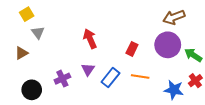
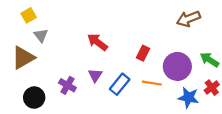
red arrow: (90, 39) -> (97, 42), turned -30
purple circle: (168, 45) -> (177, 66), moved
brown triangle: (21, 53) -> (23, 58), size x1.6
purple cross: (62, 79) -> (67, 85), turned -35

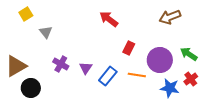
gray triangle: (41, 35) -> (46, 32), moved
red arrow: (97, 42) -> (109, 19), moved
brown triangle: (23, 58) -> (16, 66), moved
purple cross: (67, 85) -> (61, 64), moved

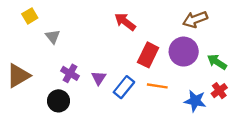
red rectangle: (129, 48) -> (148, 55), size x1.5
purple circle: (160, 60) -> (184, 52), moved
black circle: (31, 88) -> (58, 101), moved

